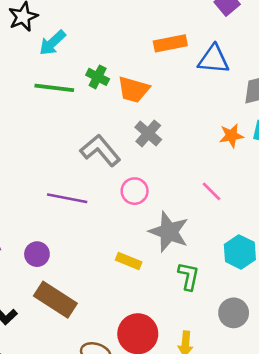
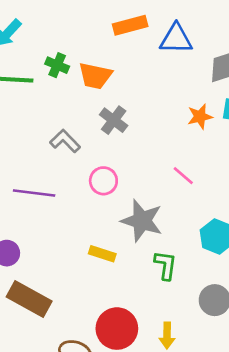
gray L-shape: (100, 150) -> (65, 141), size x0.7

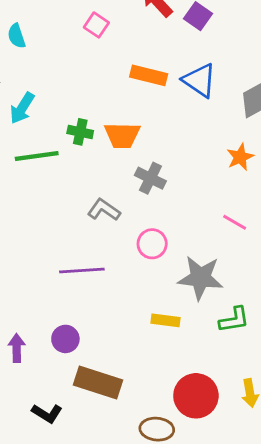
orange rectangle: (130, 25) -> (149, 75), turned 40
blue triangle: (176, 39) -> (200, 80), turned 44
green L-shape: (166, 265) -> (234, 320), turned 84

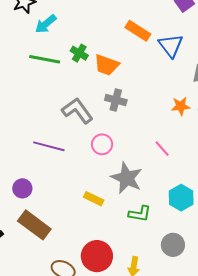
gray cross: (150, 178) -> (116, 100), turned -30
gray L-shape: (104, 210) -> (77, 111), size x1.4

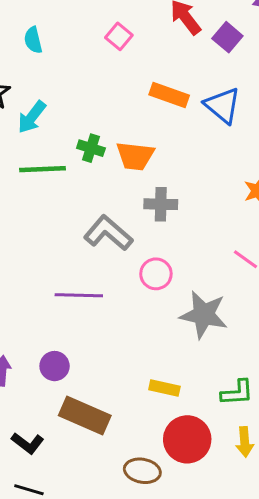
yellow rectangle: (94, 199) -> (164, 388), moved
green L-shape: (140, 214) -> (237, 393), moved

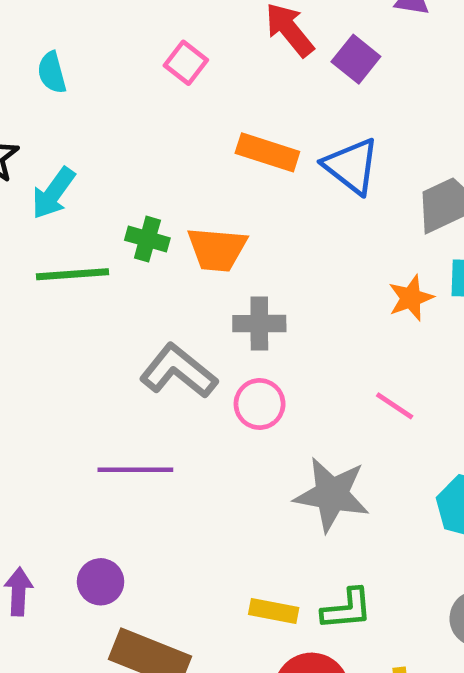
pink circle: (156, 274) -> (260, 404), moved
green L-shape: (237, 393) -> (347, 609), moved

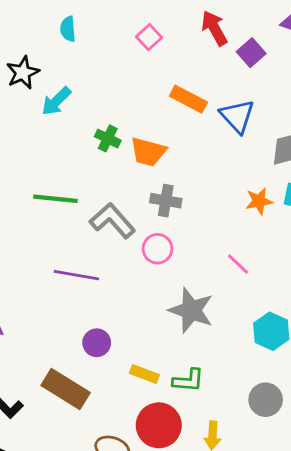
green line: (73, 274) -> (55, 199), moved
purple circle: (101, 582) -> (97, 343), moved

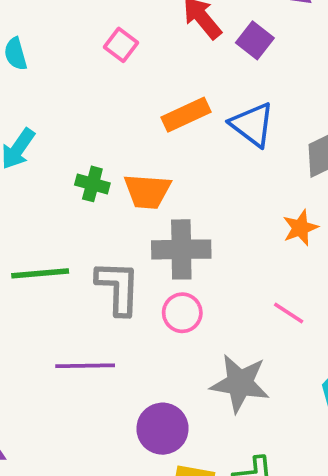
orange rectangle: (188, 99) -> (186, 115), turned -42
gray cross: (166, 201) -> (181, 249), size x1.4
gray L-shape: (112, 221) -> (118, 288), turned 54
purple circle: (97, 343) -> (163, 429), moved, size x1.4

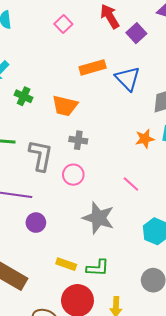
green cross: (92, 184) -> (24, 96), moved
gray cross: (181, 249) -> (78, 140), size x0.6
purple circle: (163, 429) -> (36, 223), moved, size x0.7

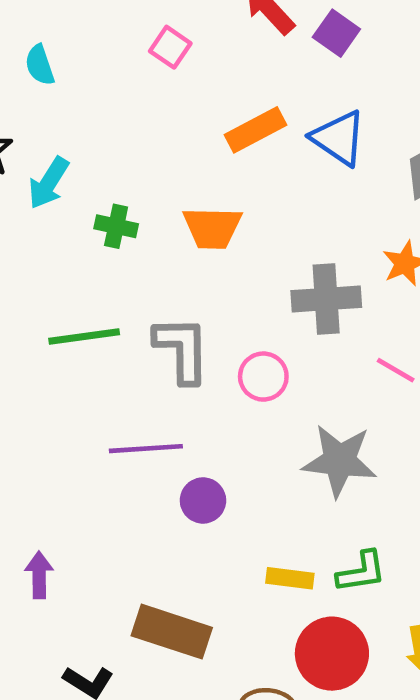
gray cross: (78, 140) -> (326, 299), moved, size x1.6

